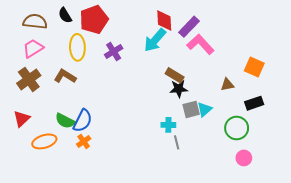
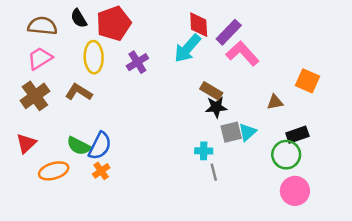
black rectangle: (254, 103) -> (297, 135), moved
pink circle: (244, 158) -> (295, 191), size x1.5

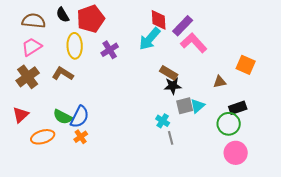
cyan cross: (204, 151) -> (163, 121), turned 32

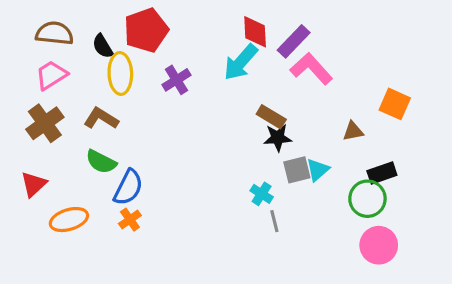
black semicircle: (63, 15) -> (103, 46), moved
green semicircle: (63, 117) -> (101, 162), moved

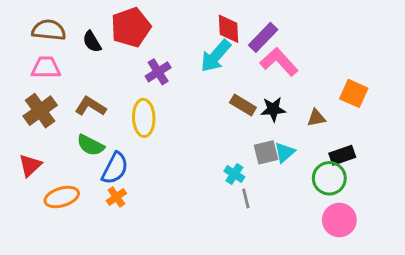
yellow ellipse: (120, 73) -> (144, 118), moved
pink trapezoid: (51, 75) -> (46, 68), turned 32
black star: (278, 138) -> (273, 109), moved

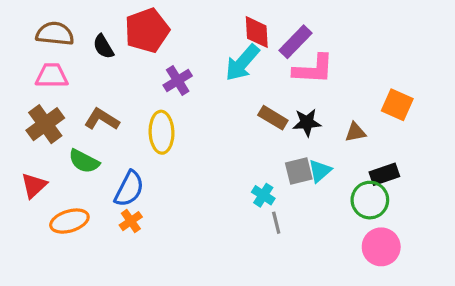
pink L-shape: (279, 62) -> (313, 69), turned 135
green semicircle: (90, 145) -> (84, 161), moved

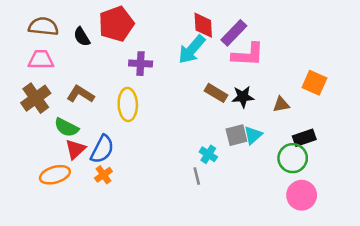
purple cross: (178, 81) -> (141, 64), turned 35
red triangle: (34, 185) -> (75, 149), moved
gray line: (276, 223) -> (197, 176), moved

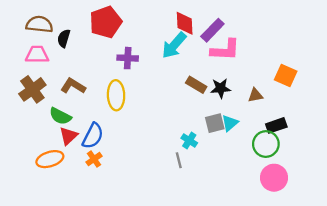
black semicircle: (82, 37) -> (64, 38), moved, turned 48

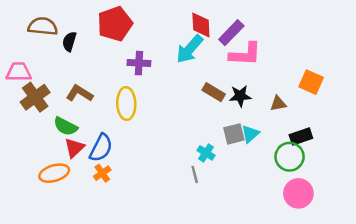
pink trapezoid: (37, 55) -> (19, 72), moved

